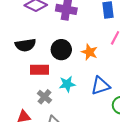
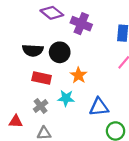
black circle: (61, 50) -> (60, 52), moved
orange star: (89, 52) -> (79, 75), moved

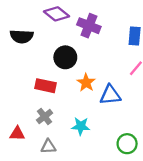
black semicircle: (33, 50) -> (22, 36), moved
cyan star: (66, 98) -> (81, 126), moved
blue triangle: (99, 107) -> (110, 95), moved

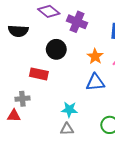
orange star: (86, 83) -> (95, 56), moved
gray cross: (45, 117) -> (22, 99), moved, turned 32
gray triangle: (48, 147) -> (67, 129), moved

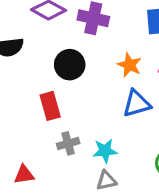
red rectangle: (39, 74) -> (50, 106), turned 72
gray cross: (22, 99) -> (68, 143), moved

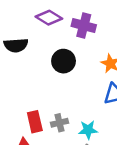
red rectangle: (50, 106) -> (35, 122), moved

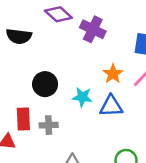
black circle: (64, 61) -> (45, 84), moved
cyan star: (88, 130) -> (82, 97), moved

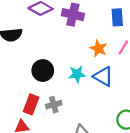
blue triangle: (111, 106) -> (103, 76), turned 45
red rectangle: (23, 119) -> (31, 104), turned 36

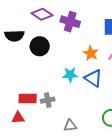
black circle: (43, 71) -> (40, 46), moved
red rectangle: (31, 104) -> (28, 98), turned 66

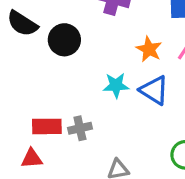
black semicircle: (14, 36) -> (22, 24), turned 36

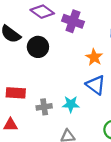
cyan star: (116, 85) -> (71, 104), moved
red rectangle: (47, 126) -> (16, 93), moved

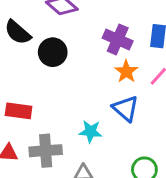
purple cross: (73, 21) -> (118, 39), moved
gray cross: (44, 107) -> (46, 151), moved, size x1.5

